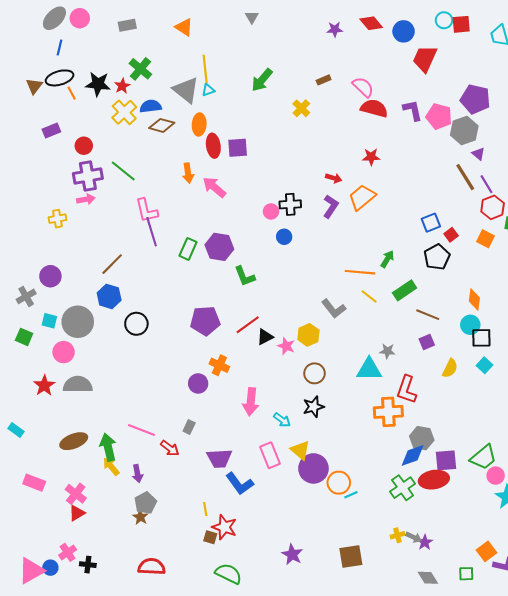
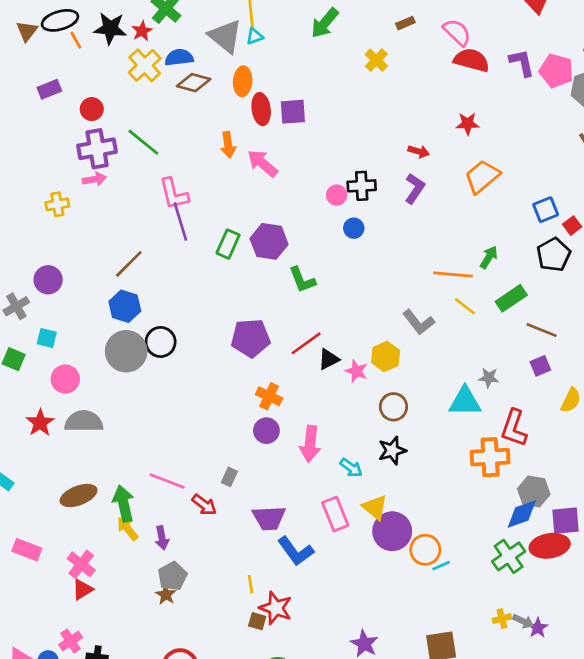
orange trapezoid: (362, 197) -> (482, 177), moved
gray circle: (78, 322) -> (126, 351), moved
purple circle: (198, 383) -> (266, 431), moved

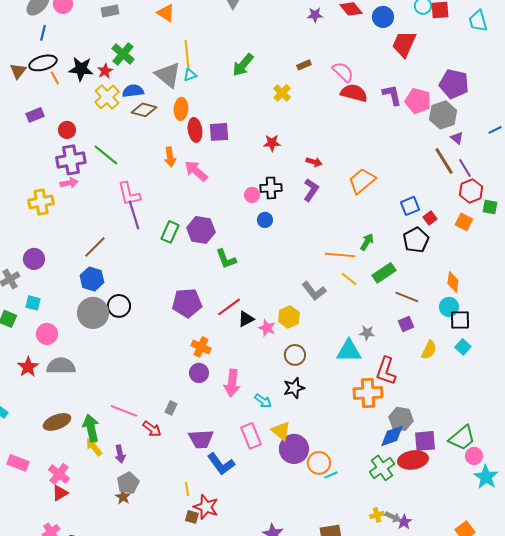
red star: (468, 124) -> (272, 143), moved
yellow cross: (57, 204) -> (41, 202), size x1.4

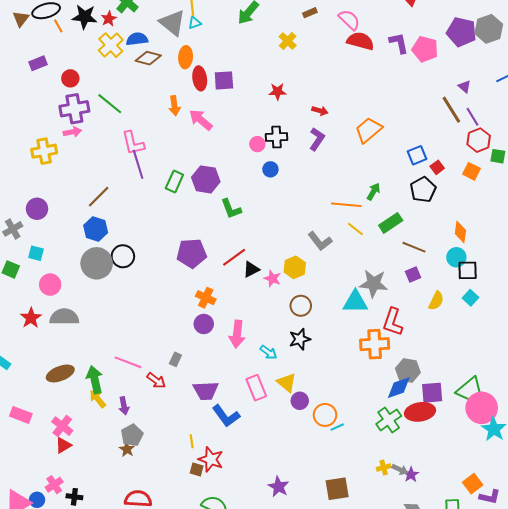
gray hexagon: (443, 115) -> (489, 29), moved
gray star: (367, 333) -> (374, 284), size x1.8
purple circle: (294, 449) -> (300, 401), size x0.6
pink circle: (474, 456) -> (482, 408), size x1.8

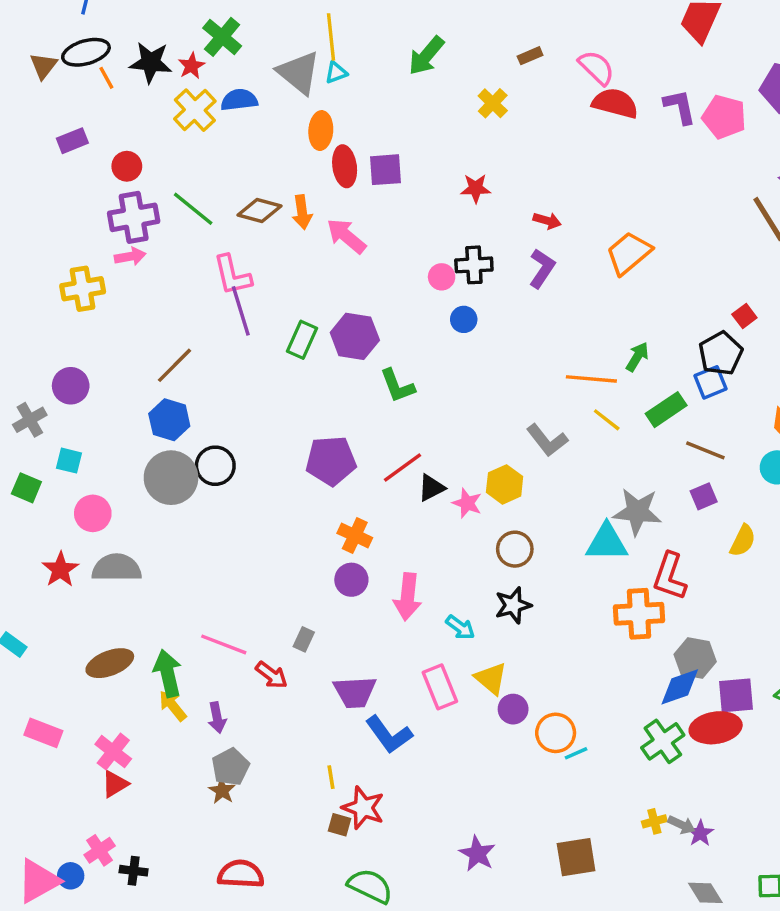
brown diamond: (148, 58) -> (260, 210), moved
blue square: (417, 155) -> (710, 382), moved

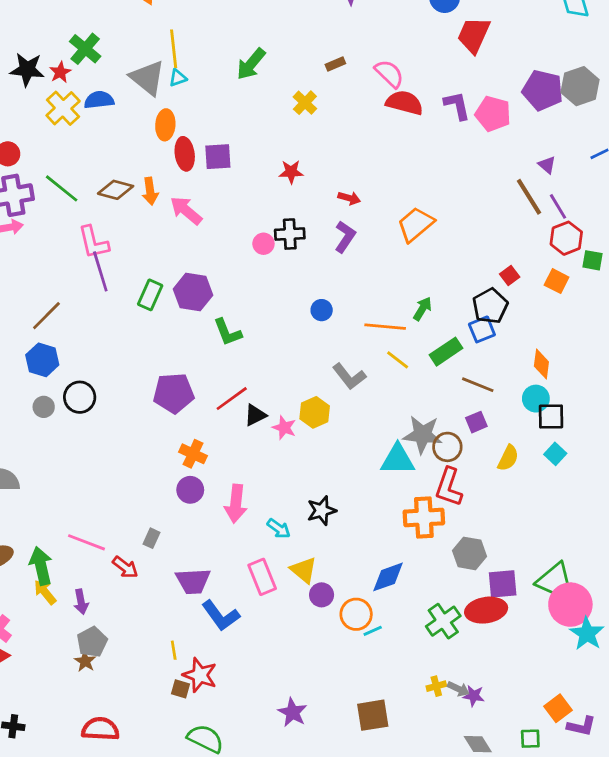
blue circle: (464, 319) -> (322, 310), moved
gray circle: (171, 478) -> (44, 407), size x0.5
brown circle: (515, 549) -> (447, 447), moved
blue diamond: (680, 687) -> (388, 577), moved
purple star: (700, 833) -> (474, 696), turned -30

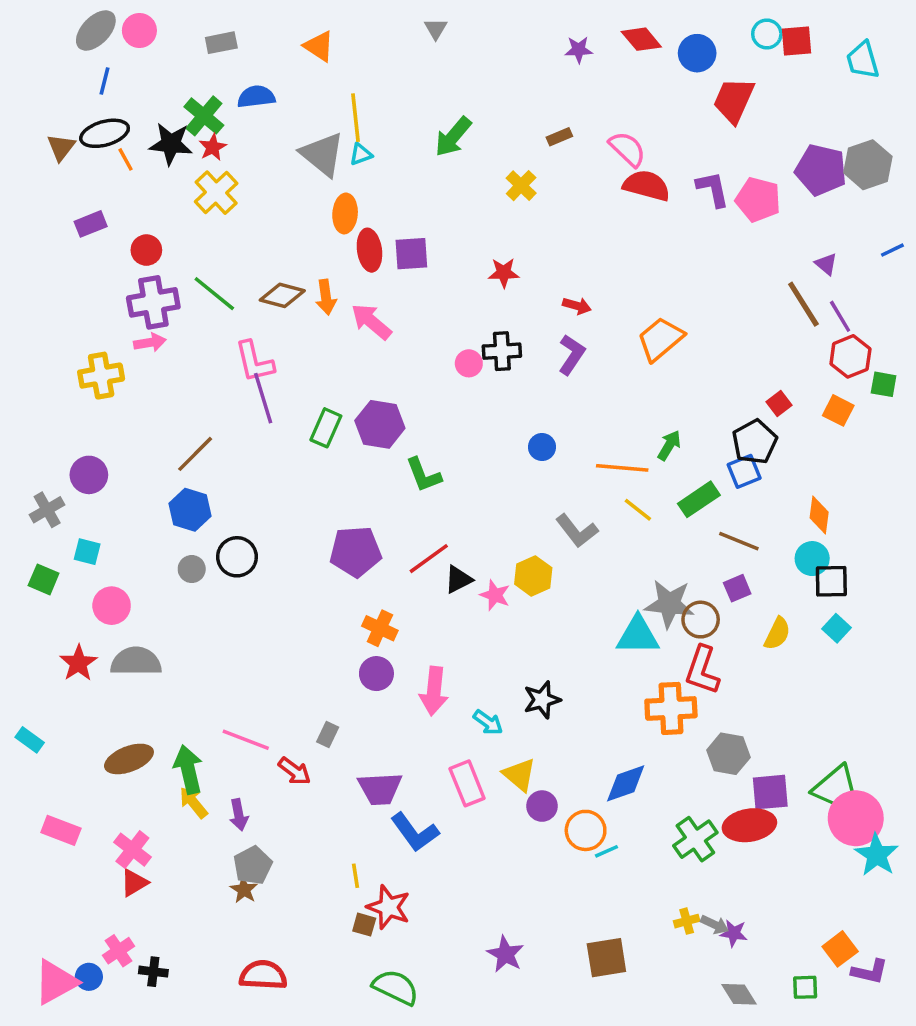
green cross: (85, 49) -> (204, 116), moved
blue semicircle: (99, 100) -> (256, 97), moved

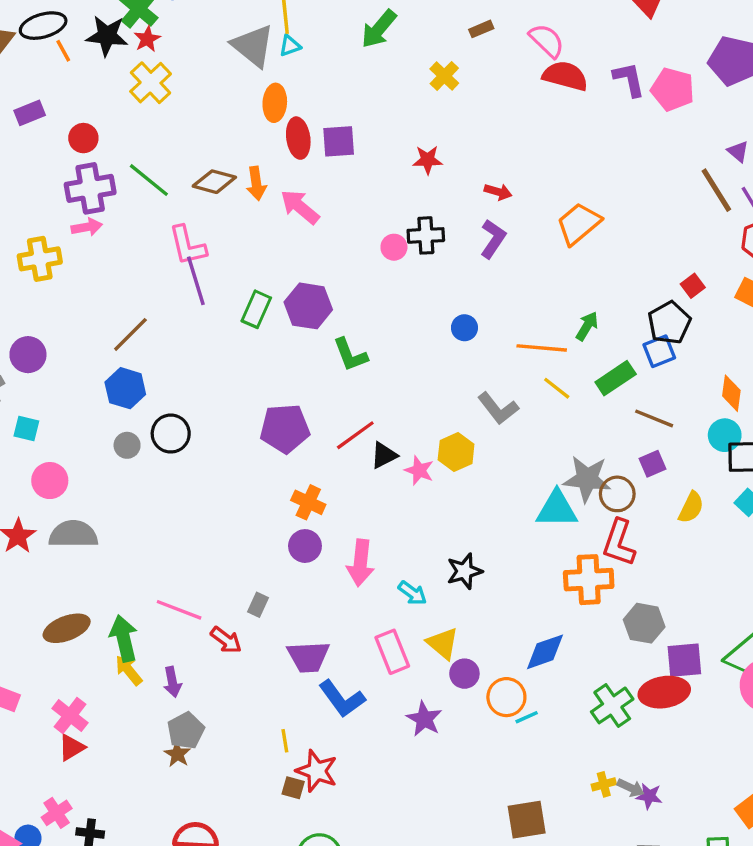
purple star: (505, 954) -> (424, 719), moved

